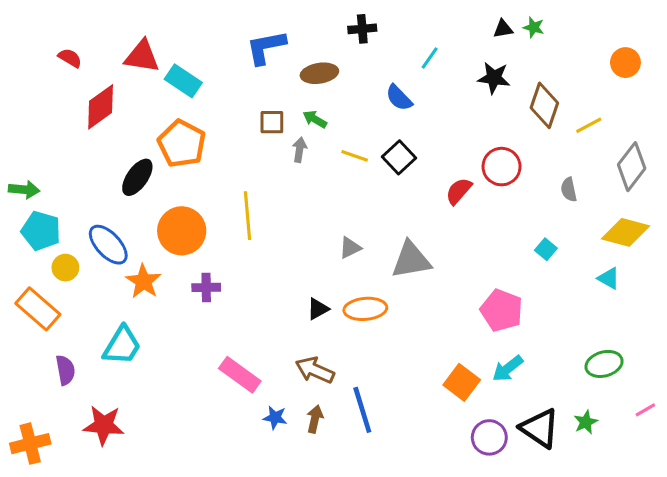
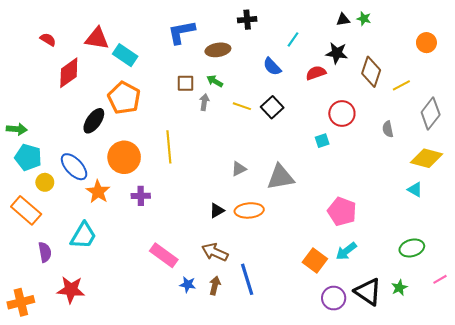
red semicircle: (459, 191) -> (316, 73), moved, turned 30
cyan square: (546, 249) -> (322, 141), moved, turned 32

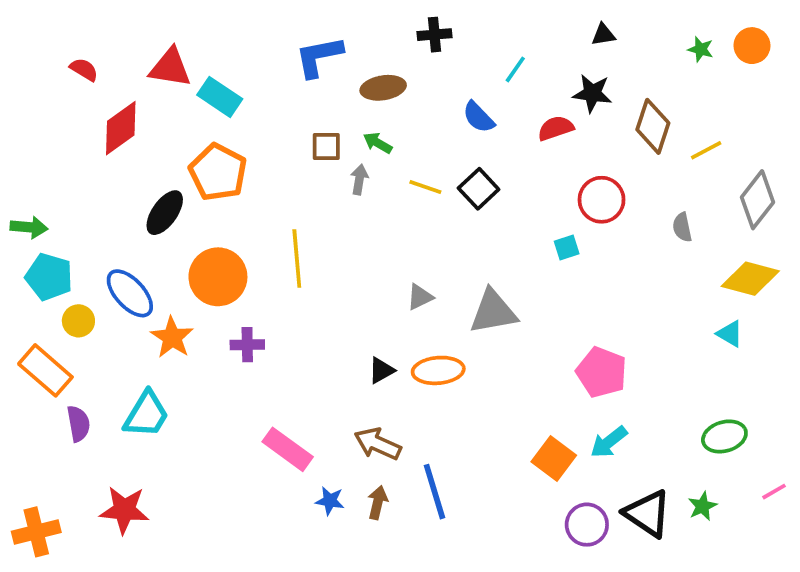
green star: (364, 19) -> (701, 49), moved
orange circle: (426, 43) -> (752, 46), moved
purple semicircle: (45, 252) -> (78, 424), moved

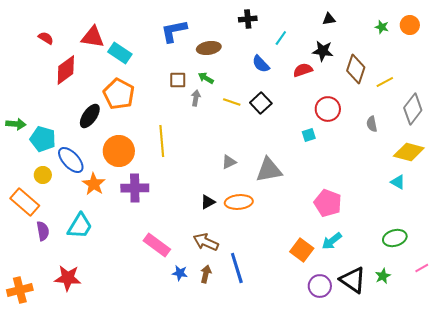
black cross: (435, 35) -> (248, 19), moved
cyan pentagon: (49, 277) -> (43, 139), moved
purple cross: (247, 345) -> (135, 188), size x1.5

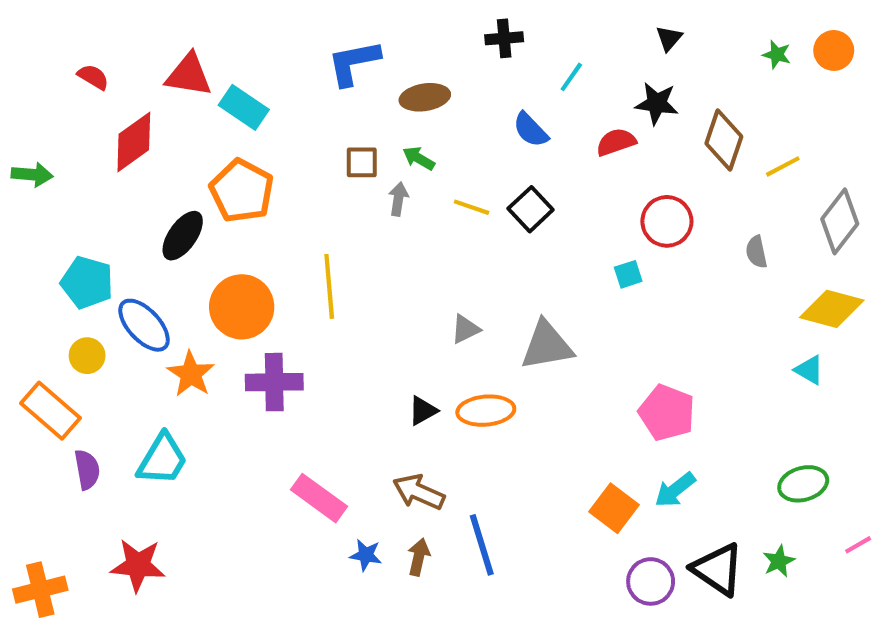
black triangle: (329, 19) -> (669, 38), turned -40
green arrow: (16, 124) -> (32, 175), moved

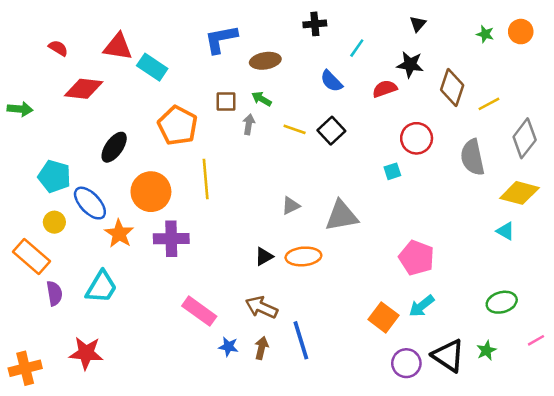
red diamond: (134, 142) -> (84, 89), turned 42
orange pentagon: (242, 191) -> (178, 126), moved
gray semicircle: (756, 252) -> (472, 157), size x1.8

